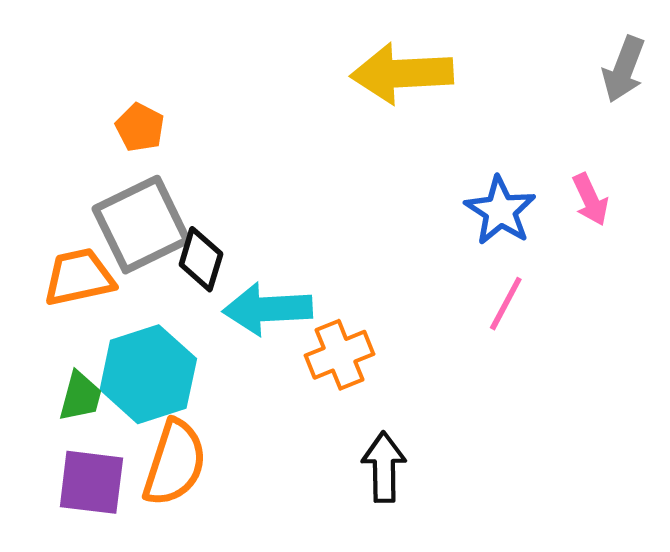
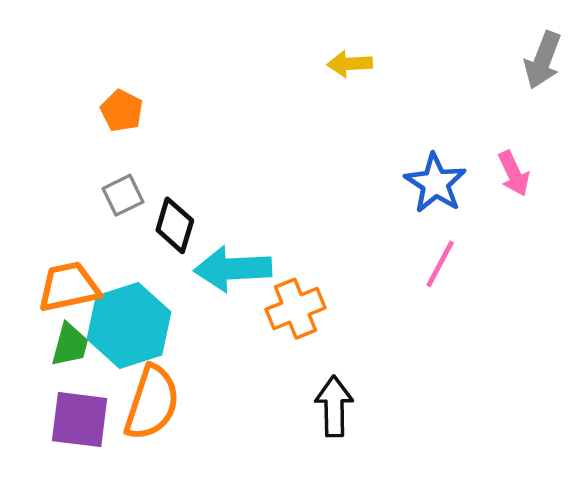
yellow arrow: (402, 73) -> (350, 64), size x0.5
gray square: (141, 225) -> (123, 195), size x0.5
orange trapezoid: (79, 277) -> (69, 287), moved

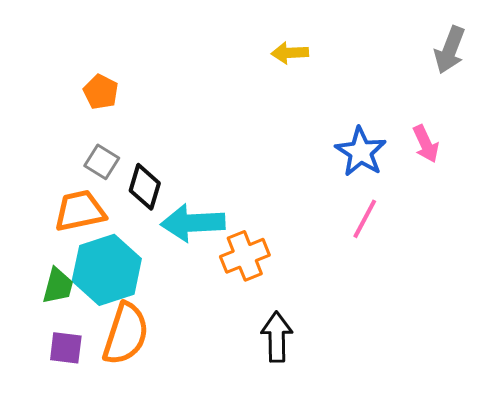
gray square: (123, 195) -> (102, 162), turned -32
orange trapezoid: (69, 287) -> (80, 211), moved
purple square: (80, 420) -> (66, 348), size x0.7

